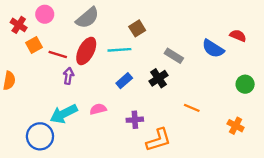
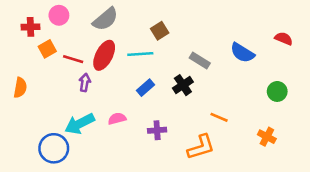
red cross: (19, 25) -> (31, 27), turned -35
red semicircle: (238, 36) -> (284, 39), moved
orange L-shape: (159, 140) -> (201, 147), moved

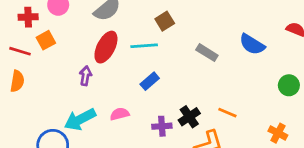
red line: (73, 59) -> (20, 51), moved
black cross: (183, 85) -> (189, 117), moved

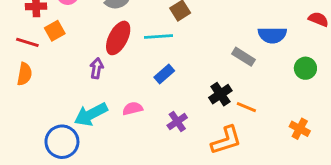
blue semicircle: (252, 44) -> (272, 35), turned -32
gray rectangle: (207, 53) -> (243, 57), moved
green circle: (289, 85) -> (305, 68), moved
black cross: (189, 117) -> (220, 94), moved
purple cross: (162, 126) -> (177, 122), turned -30

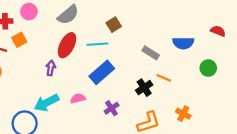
gray rectangle: (243, 57) -> (151, 53), moved
blue rectangle: (164, 74) -> (102, 72), size x1.6
orange line: (246, 107) -> (164, 78), moved
orange cross: (300, 129) -> (183, 114), moved

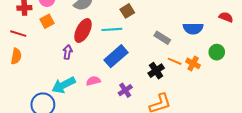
orange square: (19, 40) -> (47, 21), moved
orange cross: (183, 114) -> (193, 63), moved

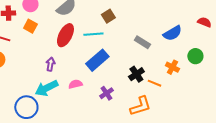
orange square: (47, 21) -> (30, 26), turned -32
blue semicircle: (193, 28) -> (172, 33), turned -30
purple arrow: (68, 52) -> (50, 64), moved
orange line: (175, 61) -> (154, 83), moved

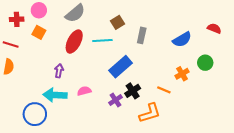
gray rectangle: (142, 42) -> (142, 35), moved, turned 70
blue rectangle: (97, 60) -> (121, 67), moved
orange cross: (172, 67) -> (182, 74), turned 32
black cross: (136, 74) -> (133, 91), moved
cyan arrow: (46, 88) -> (55, 95), turned 30

